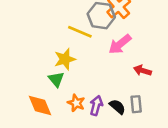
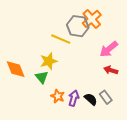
pink arrow: (120, 44) -> (109, 49), moved
gray rectangle: (136, 104) -> (106, 97), turned -32
orange diamond: (40, 105) -> (16, 69), moved

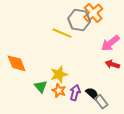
yellow star: (49, 61) -> (59, 74), moved
green triangle: (42, 77) -> (41, 87), moved
gray rectangle: (106, 97) -> (101, 102), moved

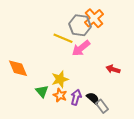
pink arrow: (110, 43) -> (81, 48), moved

